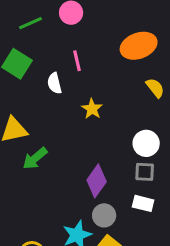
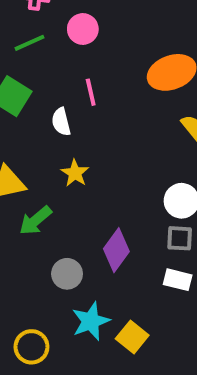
yellow star: (92, 109) -> (75, 173), moved
gray circle: (104, 215) -> (67, 274), moved

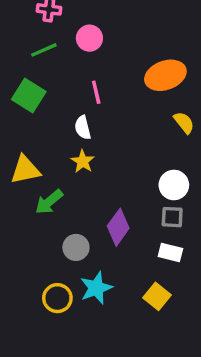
white semicircle: (61, 122) -> (83, 128), moved
yellow square: (132, 337) -> (157, 296), moved
yellow circle: (31, 347) -> (57, 298), moved

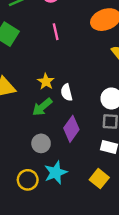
white semicircle: (83, 128) -> (67, 92), moved
green arrow: (49, 202) -> (42, 107), moved

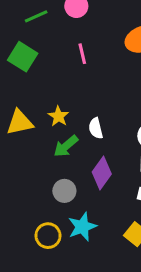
yellow star: (46, 81) -> (58, 116), moved

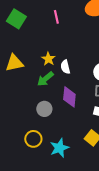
yellow star: (58, 116) -> (48, 59), moved
purple diamond: (102, 173) -> (69, 97), turned -30
cyan star: (82, 227) -> (59, 148), moved

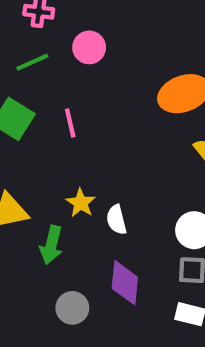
pink line: (56, 17) -> (70, 123), moved
green arrow: (45, 79) -> (51, 245), moved, turned -36

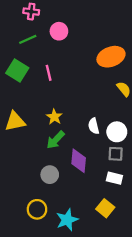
white semicircle: (116, 220) -> (94, 126), moved
green arrow: (51, 245) -> (55, 140), moved, turned 30

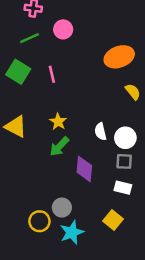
yellow triangle: (15, 121) -> (16, 127), turned 40
gray circle: (50, 175) -> (62, 208), moved

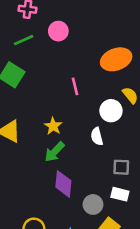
pink line: (52, 74) -> (75, 86), moved
white circle: (125, 138) -> (111, 111), moved
purple diamond: (84, 169) -> (63, 184), moved
gray circle: (62, 208) -> (93, 204), moved

